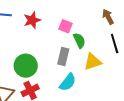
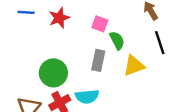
cyan semicircle: (68, 82) -> (87, 96), moved, turned 48

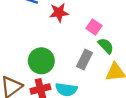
green semicircle: (117, 40) -> (106, 46), turned -30

